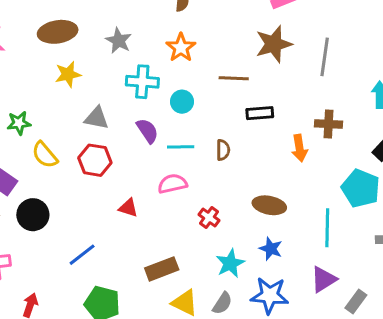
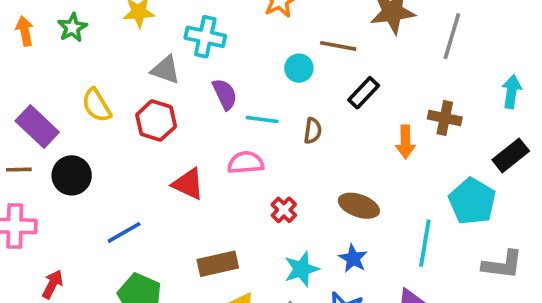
cyan cross: (142, 82) -> (205, 37), moved
cyan circle: (182, 102) -> (299, 68), moved
black rectangle: (260, 113) -> (364, 93), turned -50
green star: (19, 123) -> (72, 28), moved, turned -30
red triangle: (128, 208) -> (188, 184), size x1.4

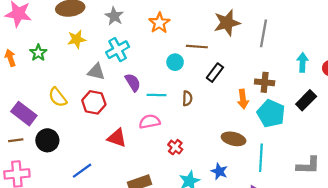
cyan cross: (205, 37) -> (118, 50), turned -35
cyan pentagon: (472, 201) -> (271, 113), moved
brown ellipse: (359, 206) -> (234, 139), moved

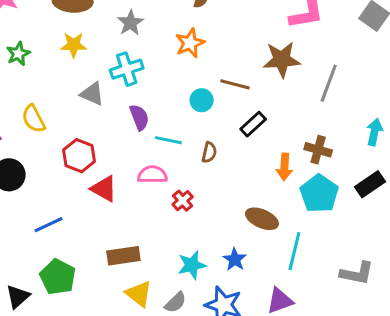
red hexagon: (94, 102) -> (79, 156), moved
red cross: (175, 147) -> (183, 201), moved

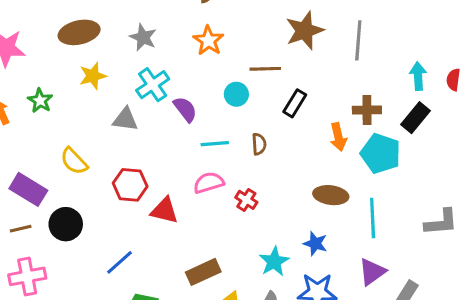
purple semicircle: (139, 117) -> (185, 109), moved
black rectangle: (370, 184) -> (416, 118), moved

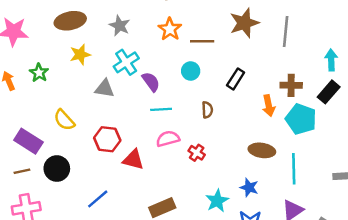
brown line: (265, 69) -> (202, 41), moved
cyan line: (215, 144) -> (161, 109), moved

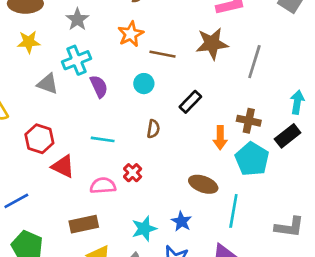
cyan line: (161, 109) -> (103, 139), moved
pink semicircle: (168, 139) -> (103, 186), moved

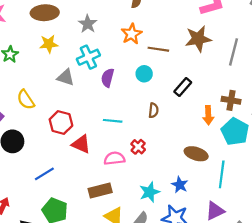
purple semicircle: (99, 86) -> (108, 78), turned -138

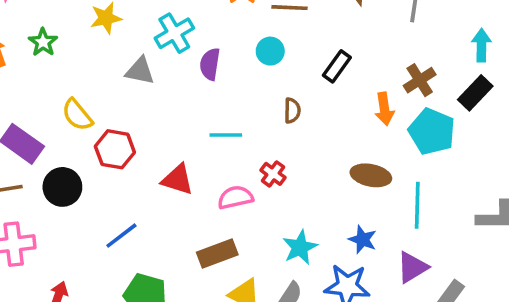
brown cross: (231, 100) -> (420, 80), turned -36
red hexagon: (61, 122) -> (115, 149), moved
blue star: (180, 185) -> (363, 240), moved

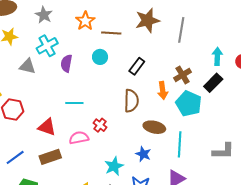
brown semicircle: (292, 111) -> (131, 101), moved, size x1.6
blue star: (363, 240) -> (143, 154), moved
brown rectangle: (217, 254) -> (50, 157), moved

